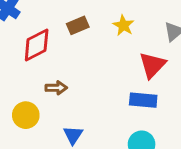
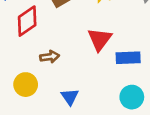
red triangle: (152, 65) -> (100, 39), moved

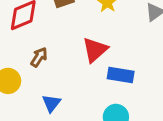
brown arrow: (50, 57) -> (39, 57), turned -60

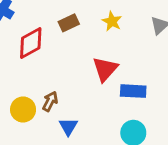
brown arrow: (39, 57) -> (50, 101), moved

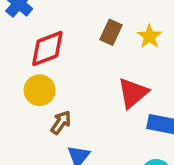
brown rectangle: (69, 23) -> (111, 32), moved, turned -48
yellow circle: (23, 110) -> (40, 90), moved

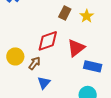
red diamond: (47, 49) -> (48, 41), moved
yellow circle: (40, 90) -> (15, 56), moved

